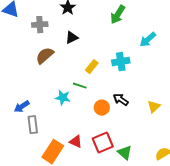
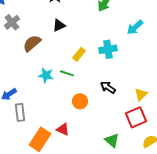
gray cross: (40, 25) -> (12, 22), moved, turned -35
cyan star: (63, 98) -> (46, 75), moved
orange circle: (102, 108) -> (80, 101), moved
red square: (103, 143) -> (136, 117), moved

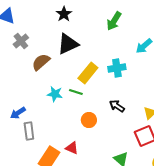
black triangle: (59, 25) -> (68, 44), size x1.6
yellow rectangle: (79, 54) -> (88, 73), size x1.5

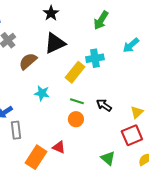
cyan cross: (117, 68) -> (95, 58), moved
green line: (76, 92) -> (77, 101), moved

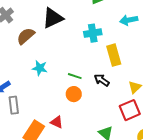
cyan arrow: (131, 45) -> (129, 20), turned 30
yellow rectangle: (75, 72) -> (114, 55), moved, turned -55

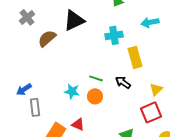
cyan star: (40, 68) -> (72, 91), moved

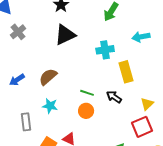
brown semicircle: (47, 38) -> (48, 77), moved
blue arrow: (24, 89) -> (17, 80), moved
cyan star: (72, 91) -> (50, 106), moved

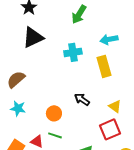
yellow rectangle: (126, 72) -> (104, 66), moved
green line: (87, 93) -> (55, 135), moved
yellow triangle: (147, 104) -> (115, 106), turned -40

